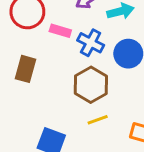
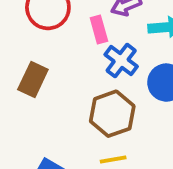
pink rectangle: (60, 31) -> (99, 29), moved, turned 48

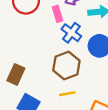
brown rectangle: (33, 79) -> (16, 74), moved

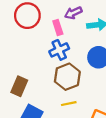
blue cross: (71, 33) -> (59, 50), moved, turned 30

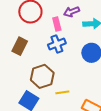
brown hexagon: (67, 77) -> (42, 76), moved
brown rectangle: (19, 86) -> (20, 46), moved

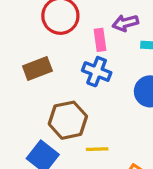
blue cross: (57, 44) -> (97, 72), turned 36
brown rectangle: (20, 46) -> (37, 69), turned 36

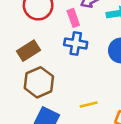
brown hexagon: (68, 120) -> (39, 82), moved

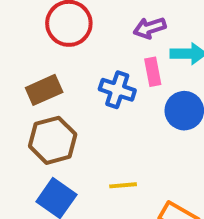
pink rectangle: (73, 18) -> (153, 72), moved

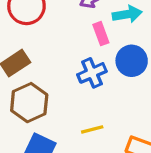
blue cross: (117, 90) -> (92, 73), moved, turned -32

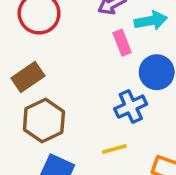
blue cross: (92, 73) -> (131, 107), moved

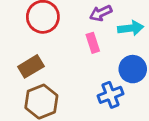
pink rectangle: (122, 43) -> (93, 43), moved

